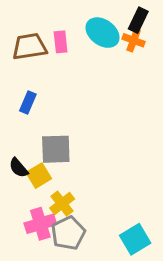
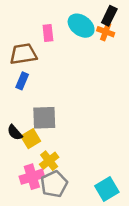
brown trapezoid: (29, 47) -> (23, 54), moved

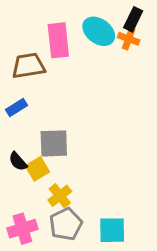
pink rectangle: (48, 33) -> (58, 40), size x1.6
blue rectangle: (22, 81) -> (16, 108), moved, turned 35
pink cross: (32, 177) -> (22, 229), moved
cyan square: (107, 189) -> (112, 230), moved, turned 30

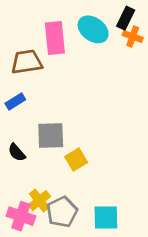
orange cross: (129, 39) -> (133, 36), moved
yellow square: (37, 169) -> (76, 160), moved
yellow cross: (60, 196) -> (39, 201), moved
pink cross: (22, 229) -> (21, 216), turned 36

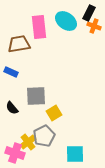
blue rectangle: (15, 102) -> (11, 72), turned 56
gray pentagon: (62, 212) -> (44, 136), moved

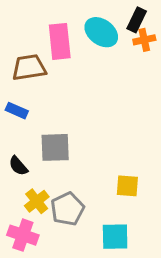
orange cross: (94, 26) -> (144, 40), turned -32
yellow square: (54, 113) -> (127, 186), moved, turned 35
yellow cross: (28, 142) -> (37, 201), moved

